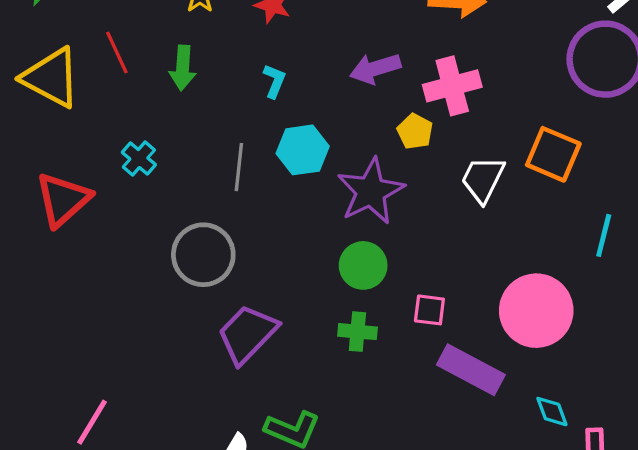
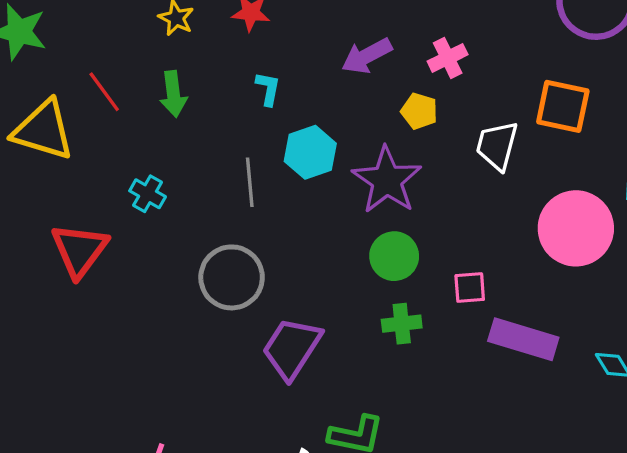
pink cross: (452, 86) -> (448, 58), size x0.7
pink circle: (536, 311) -> (576, 228), moved

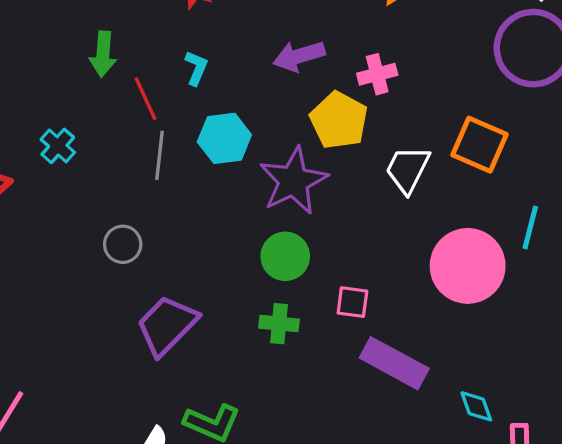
red line: (104, 92) -> (146, 99), moved
yellow pentagon: (419, 111) -> (339, 120), size x1.6
gray circle: (232, 277) -> (123, 244), size x0.6

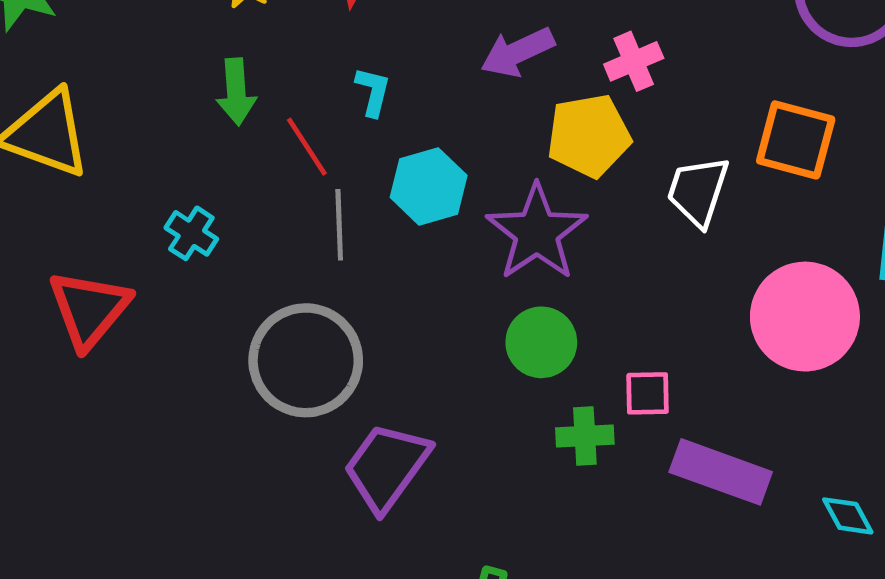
yellow pentagon: (339, 120) -> (589, 136), turned -30
gray circle: (123, 244) -> (306, 360), size x2.0
green cross: (279, 324) -> (585, 436), moved

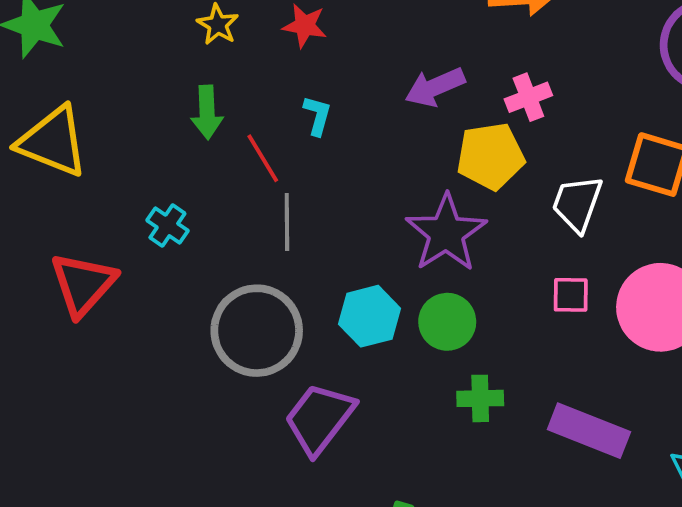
cyan hexagon: (429, 186) -> (370, 316), moved
pink square: (648, 393) -> (571, 295), moved

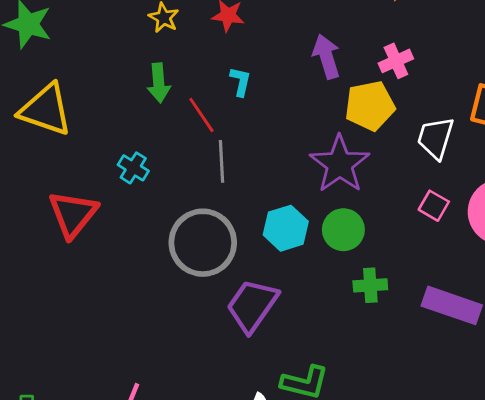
purple arrow: (435, 87) -> (326, 57), turned 99
pink square: (571, 295) -> (434, 206), turned 32

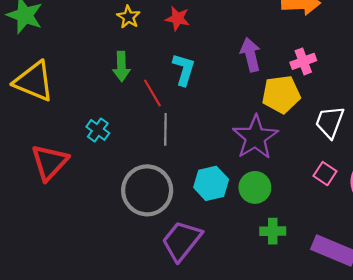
cyan L-shape: (240, 81) -> (184, 69), size x1.4

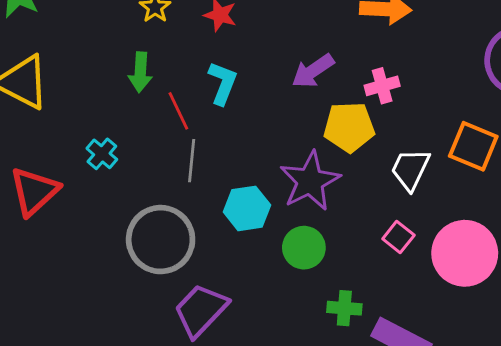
purple arrow: (251, 55) -> (313, 71), turned -116
cyan hexagon: (211, 183) -> (247, 208), moved
green cross: (273, 231) -> (344, 308), moved

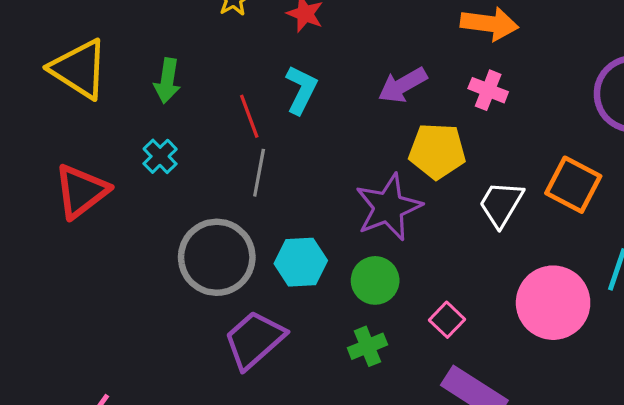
green arrow: (140, 72) -> (167, 81), moved
pink cross: (382, 86) -> (488, 90), moved, turned 32
cyan hexagon: (247, 208) -> (301, 262), moved
pink square: (398, 237) -> (447, 320), moved
green cross: (344, 308) -> (367, 346), moved, turned -32

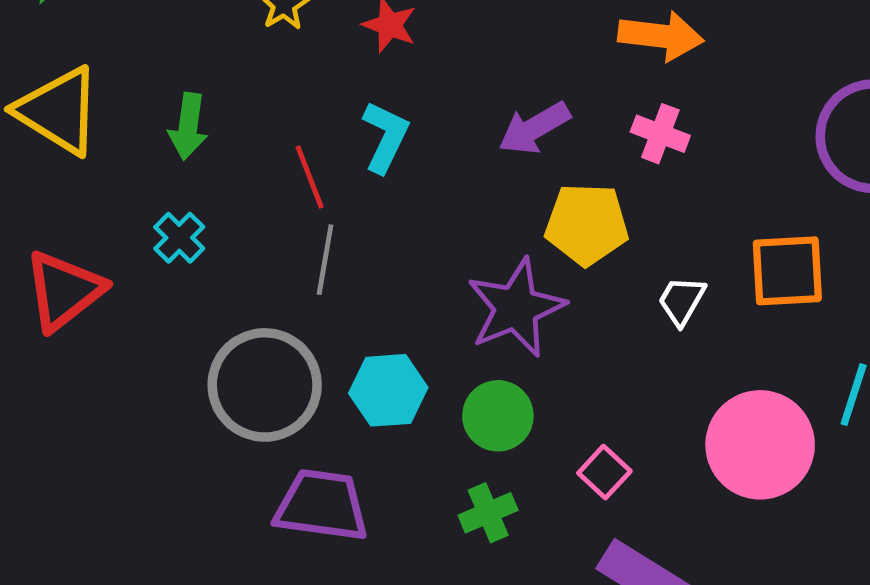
orange square: (573, 185) -> (787, 271), turned -30
white trapezoid: (501, 204) -> (682, 301), size x0.7
purple trapezoid: (254, 340) -> (322, 505), turned 50

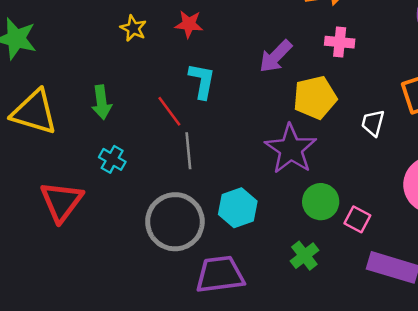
green circle: (498, 416) -> (321, 202), moved

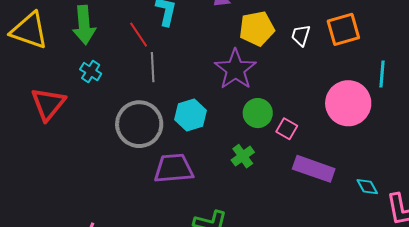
green arrow: (102, 102) -> (84, 25), size x1.4
white trapezoid: (373, 123) -> (301, 35), moved

